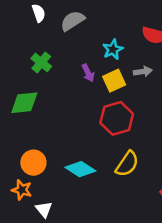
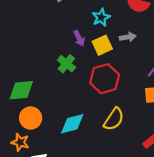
green cross: (41, 62) -> (66, 64), moved
green diamond: (24, 103) -> (21, 90), moved
cyan diamond: (80, 169) -> (72, 124), turned -48

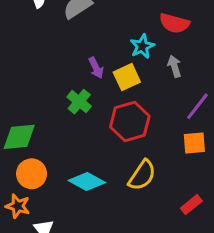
cyan star: (101, 17) -> (142, 46), moved
gray arrow: (128, 37) -> (174, 66), moved, turned -98
cyan diamond: (72, 124) -> (87, 181), turned 44

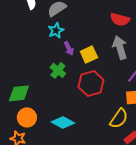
cyan star: (142, 46) -> (56, 30), moved
gray arrow: (174, 66) -> (120, 47), size x1.6
yellow semicircle: (142, 175) -> (119, 118), moved

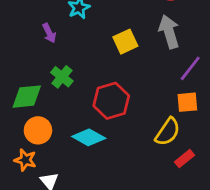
purple arrow: (69, 48) -> (49, 33), moved
green cross: (58, 70) -> (62, 77), moved
red hexagon: (91, 83) -> (111, 101), moved

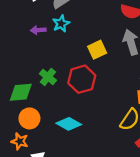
purple arrow: (49, 33) -> (38, 30), moved, turned 112
red hexagon: (111, 101) -> (82, 79), moved

